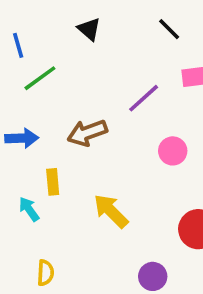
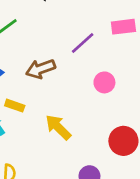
yellow rectangle: (53, 182) -> (15, 106), turned -66

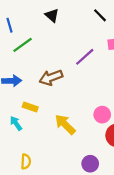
pink circle: (104, 82) -> (102, 115), moved

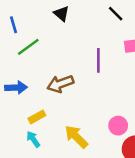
purple line: (85, 57) -> (98, 60), turned -48
yellow rectangle: (30, 107) -> (37, 117), turned -48
cyan arrow: (16, 123) -> (33, 139), moved

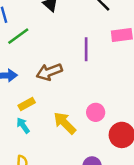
pink circle: (118, 126) -> (96, 112), moved

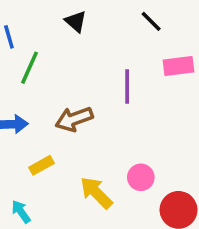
green line: (18, 36) -> (29, 68), turned -30
cyan arrow: (23, 125) -> (21, 212), moved

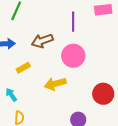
pink circle: (141, 177) -> (73, 56), moved, size x1.5
yellow arrow: (96, 193) -> (55, 84), turned -60

